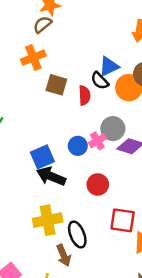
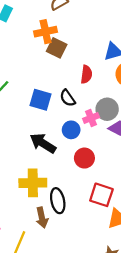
black semicircle: (100, 81) -> (68, 98), moved
brown square: (56, 85) -> (57, 48), moved
blue circle: (78, 146) -> (71, 130), moved
blue square: (42, 157) -> (41, 100), moved, turned 30

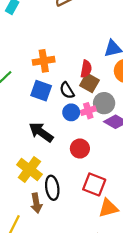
orange cross: (46, 32) -> (44, 61), moved
brown square: (57, 48) -> (89, 83), moved
blue circle: (71, 130) -> (71, 112), moved
yellow cross: (33, 183) -> (29, 169), turned 35

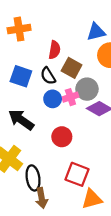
orange cross: (44, 61) -> (19, 29), moved
red semicircle: (86, 69) -> (54, 50), moved
brown arrow: (36, 203) -> (42, 198), moved

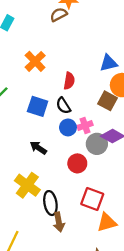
orange cross: (19, 29) -> (35, 61), turned -35
brown square: (72, 68) -> (108, 101), moved
gray circle: (87, 89) -> (97, 144), moved
black arrow: (21, 120) -> (38, 148), size x0.7

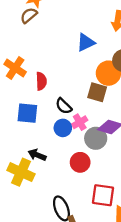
blue triangle: (109, 63) -> (86, 43), moved
red semicircle: (69, 81) -> (41, 81), moved
black semicircle: (63, 106) -> (64, 106), moved
yellow cross: (27, 185) -> (21, 172), moved

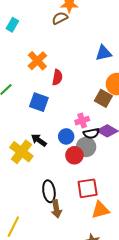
black semicircle: (64, 106) -> (91, 133), moved, turned -70
blue circle: (63, 128) -> (66, 136), moved
gray circle: (96, 138) -> (86, 147), moved
red square: (103, 195) -> (88, 188), turned -30

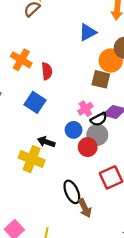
blue square: (39, 102) -> (35, 102), turned 30

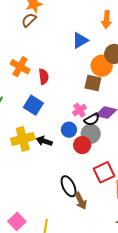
yellow cross: (32, 159) -> (23, 139), moved, turned -35

